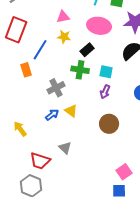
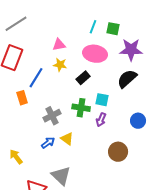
green cross: (80, 70) -> (81, 108), moved
brown circle: (109, 124) -> (118, 152), moved
gray triangle: (65, 148) -> (61, 176), size x1.5

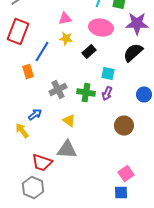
green cross: (81, 108) -> (86, 93), moved
yellow triangle: (67, 139) -> (69, 121), moved
blue arrow: (48, 143) -> (35, 115), moved
gray triangle: (61, 176) -> (67, 150), turned -40

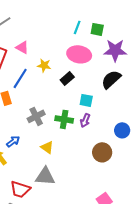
pink triangle: (65, 19) -> (22, 47), moved, turned 40
blue circle: (144, 95) -> (122, 130), moved

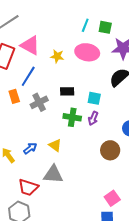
pink triangle: (22, 47) -> (30, 45), size x1.5
yellow star: (44, 65) -> (57, 56), moved
black rectangle: (67, 78) -> (67, 91), moved, turned 40
gray cross: (36, 116) -> (39, 102), moved
blue arrow: (13, 141) -> (30, 148), moved

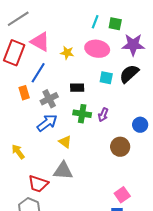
cyan square: (94, 98) -> (106, 78), moved
blue arrow: (30, 148) -> (47, 123), moved, size x1.5

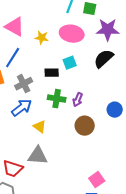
cyan square: (106, 78) -> (70, 63), moved, turned -32
brown circle: (120, 147) -> (85, 126), moved

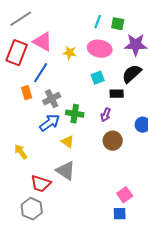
black rectangle: (52, 73) -> (117, 94), moved
green cross: (57, 99) -> (75, 114), moved
gray triangle: (38, 156) -> (66, 171), turned 30

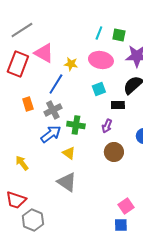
blue line: (41, 73) -> (56, 84), moved
red trapezoid: (41, 184) -> (16, 200), moved

